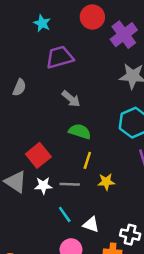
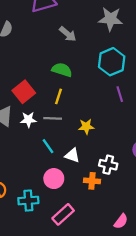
gray arrow: (71, 99) -> (68, 34), moved
yellow line: (87, 160) -> (58, 96), moved
yellow star: (106, 182) -> (86, 126), moved

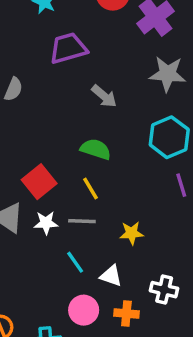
yellow line: (58, 96) -> (90, 189), turned -49
orange cross: (92, 181) -> (126, 314), moved

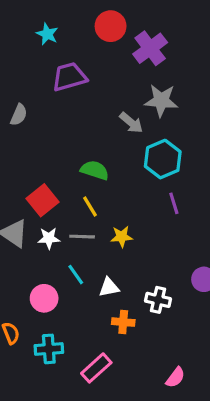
gray arrow: (104, 96) -> (131, 123), moved
yellow star: (132, 233) -> (122, 237), moved
white triangle: (111, 276) -> (109, 287), turned -30
pink circle: (84, 310) -> (44, 298), moved

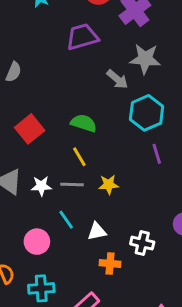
purple trapezoid: (69, 77) -> (82, 37), moved
red square: (42, 200) -> (30, 129), moved

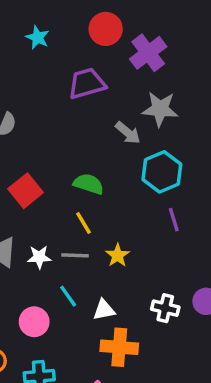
yellow star: (109, 185) -> (118, 255), turned -30
white cross: (142, 243) -> (165, 308), moved
orange cross: (110, 264) -> (119, 347), size x1.5

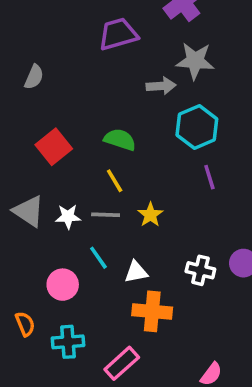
gray arrow: (128, 133) -> (161, 86), turned -44

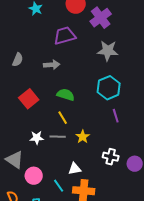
gray arrow: (161, 86) -> (52, 65), moved
gray triangle: (29, 211) -> (15, 160), moved
cyan line: (98, 258) -> (59, 186), moved
white cross: (200, 270) -> (111, 157), moved

